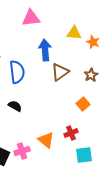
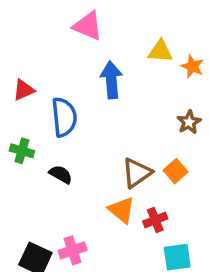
pink triangle: (31, 18) -> (88, 26), turned 30
brown triangle: (60, 72) -> (137, 173), moved
orange triangle: (46, 140) -> (122, 210), moved

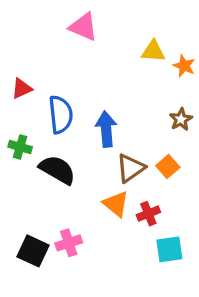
blue arrow: (111, 80) -> (106, 129), moved
black semicircle: (61, 174) -> (57, 170), size x1.6

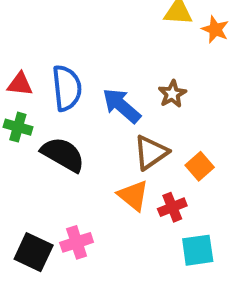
red triangle: (22, 89) -> (20, 84), moved, turned 30
brown star: (181, 119) -> (172, 94), moved
blue arrow: (106, 129) -> (121, 106), turned -44
orange square: (168, 166) -> (200, 166), moved

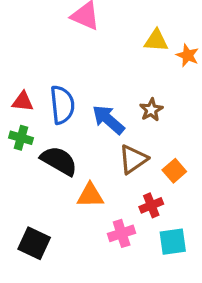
orange triangle: (133, 195) -> (90, 195), moved, turned -40
pink cross: (77, 242) -> (122, 233), moved

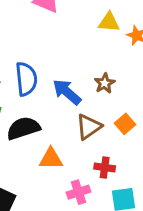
black semicircle: (59, 161) -> (23, 128), turned -48
orange square: (174, 171) -> (125, 124), moved
red cross: (151, 205) -> (105, 167), turned 30

